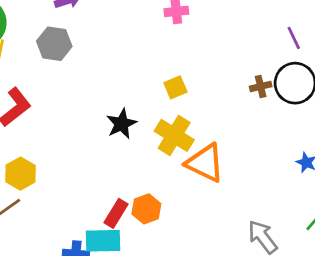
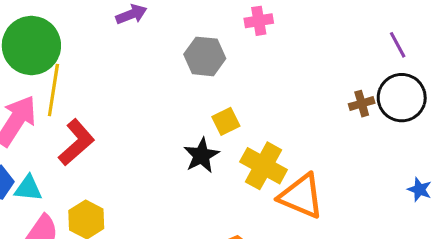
gray hexagon: (54, 44) -> (205, 56), moved
yellow square: (175, 87) -> (226, 121), moved

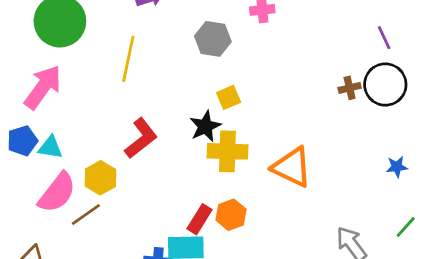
yellow line: (53, 90) -> (128, 59), moved
red L-shape: (76, 142) -> (141, 138), moved
yellow cross: (264, 166) -> (227, 151), moved, turned -30
blue star: (420, 190) -> (397, 167), turned -30

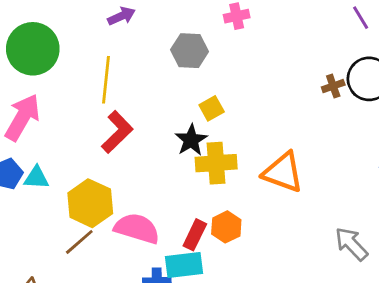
purple line: (384, 38) -> (361, 18), moved
red L-shape: (141, 138) -> (117, 132), moved
yellow hexagon: (100, 178) -> (90, 203), size x1.4
pink semicircle: (57, 193) -> (137, 228), moved, turned -105

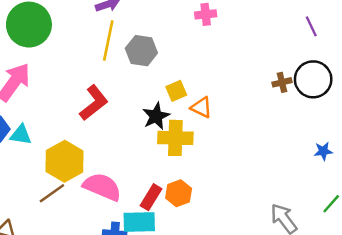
gray hexagon: (190, 51) -> (141, 51), moved
yellow line: (106, 80) -> (108, 40), moved
orange triangle: (283, 172) -> (201, 107), moved, size x0.6

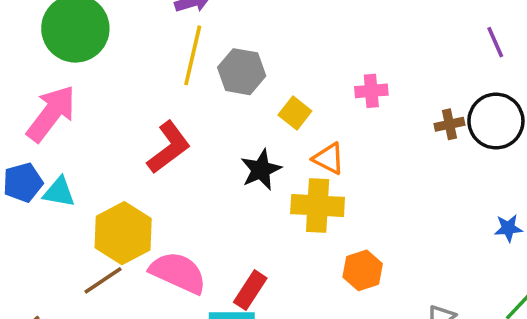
pink cross: (206, 14) -> (371, 91), moved
yellow square: (176, 91) -> (295, 113), moved, turned -30
yellow cross: (175, 138) -> (318, 205), moved
orange hexagon: (179, 193) -> (363, 270), moved

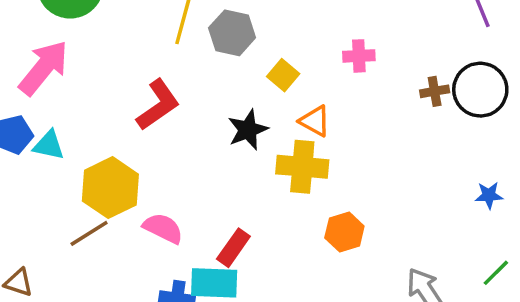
pink semicircle: (178, 273) -> (163, 228), size x0.7

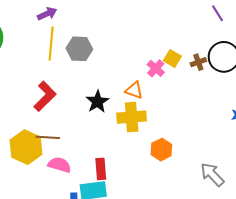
pink cross: (359, 56) -> (156, 68), moved, turned -36
yellow square: (283, 75) -> (172, 58), moved
brown line: (89, 233) -> (48, 137), moved, turned 45
red rectangle: (233, 248) -> (101, 169), turned -30

